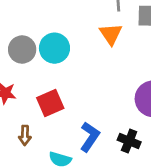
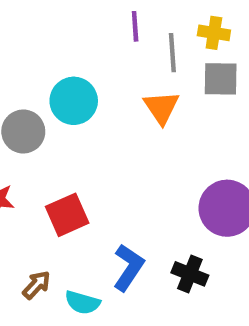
cyan circle: (54, 48) -> (74, 101), moved
brown arrow: (25, 135) -> (36, 285), moved, turned -138

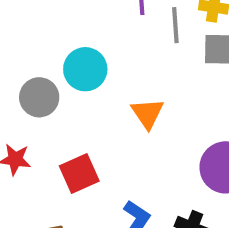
orange triangle: (161, 107) -> (147, 113), moved

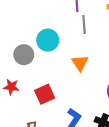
gray line: (175, 25) -> (84, 25), moved

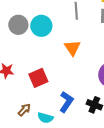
gray circle: (24, 55) -> (18, 25), moved

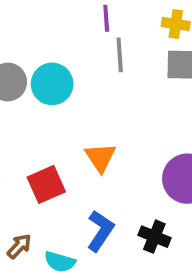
orange triangle: (72, 48) -> (100, 157), moved

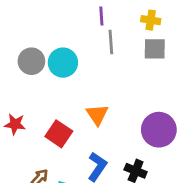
red square: (46, 184) -> (59, 134), turned -32

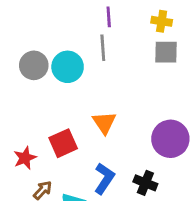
gray line: (111, 42) -> (103, 48), moved
red star: (15, 124) -> (25, 158), moved, turned -30
red square: (59, 134) -> (63, 143), turned 32

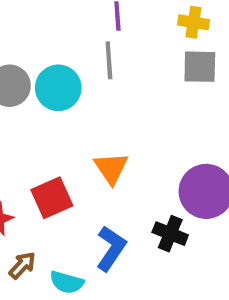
black cross: (145, 183) -> (170, 234), moved

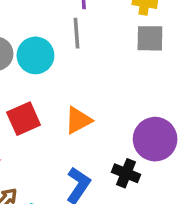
orange triangle: (111, 168) -> (78, 120), turned 36
red square: (52, 198) -> (24, 119), moved

